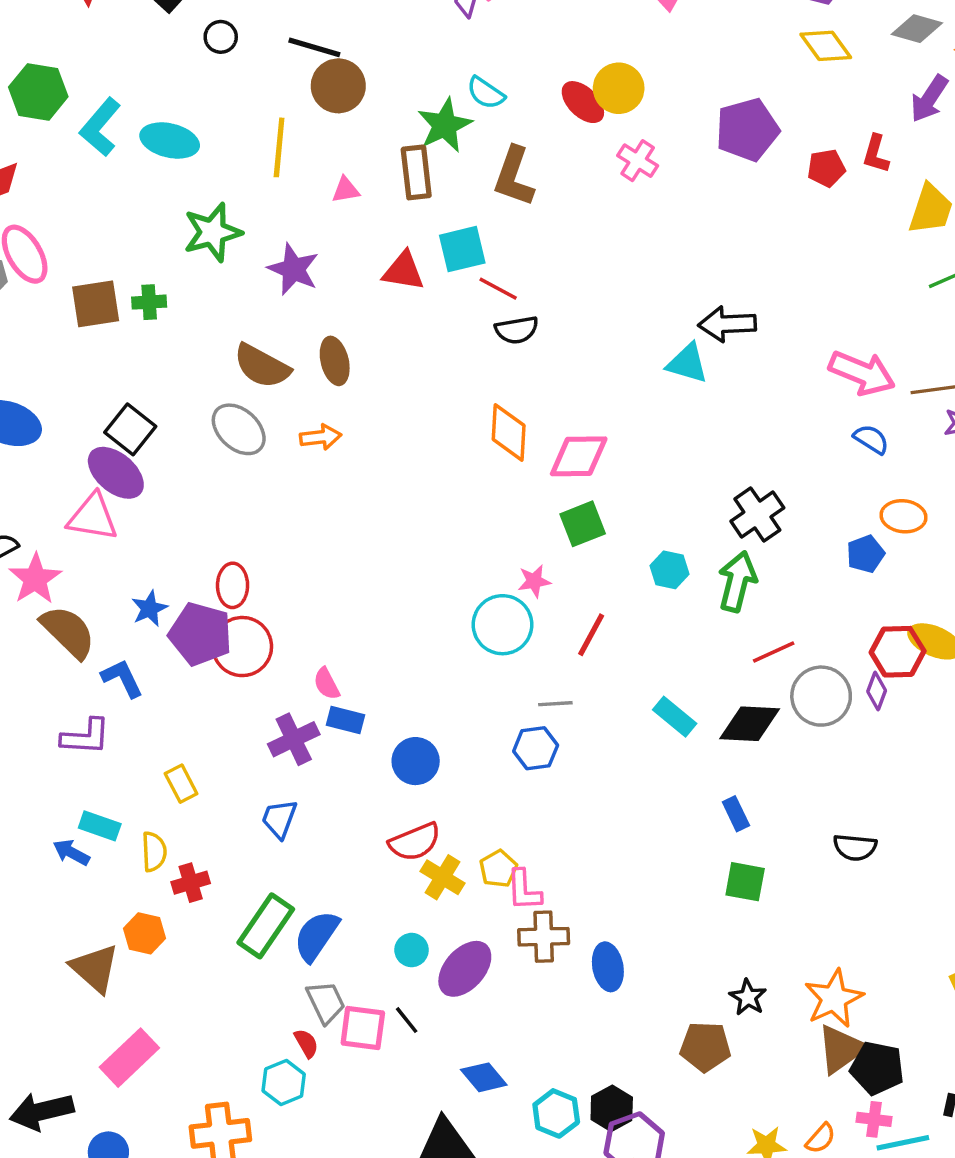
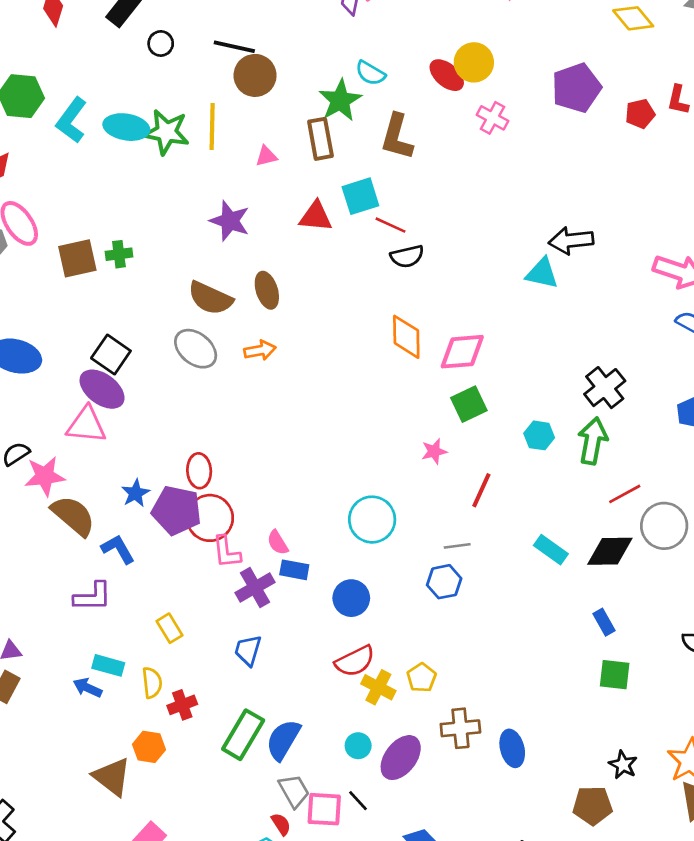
green star: (213, 232) -> (166, 132), moved, turned 30
pink star: (35, 579) -> (45, 476), turned 30
cyan circle: (503, 625) -> (372, 520), moved
pink L-shape: (524, 890) -> (226, 552), moved

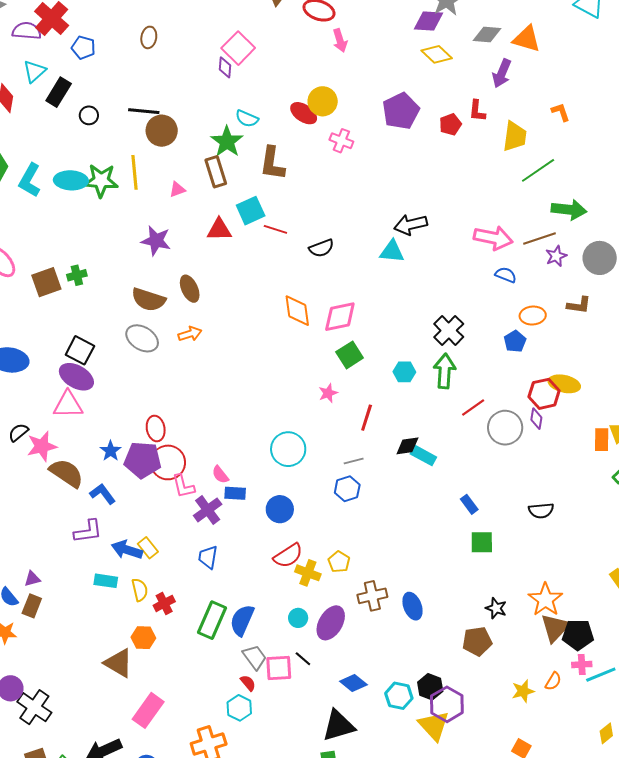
black semicircle: (407, 256) -> (321, 248), moved
black diamond: (610, 551) -> (407, 446), moved, size x0.7
blue arrow: (88, 688) -> (127, 550), moved, size x1.4

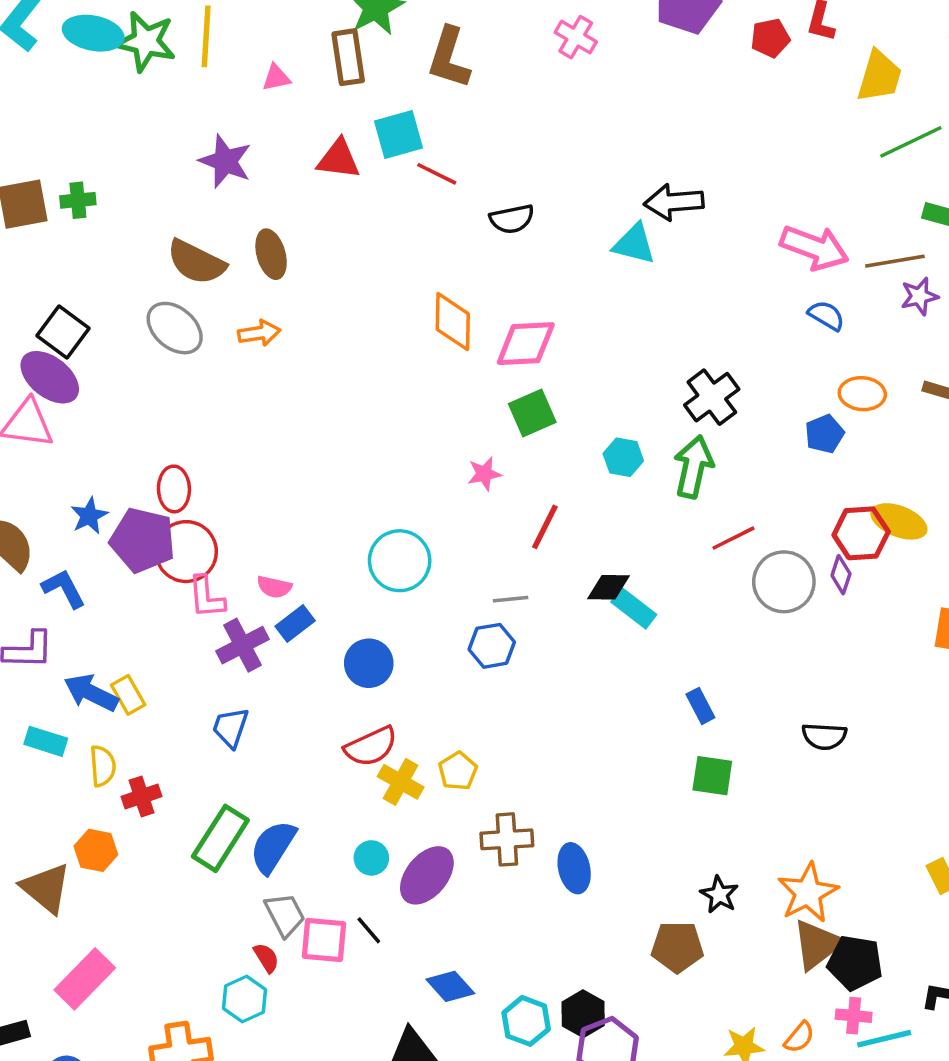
pink semicircle: (220, 475) -> (274, 587), turned -48
blue rectangle: (235, 493) -> (295, 623), turned -50

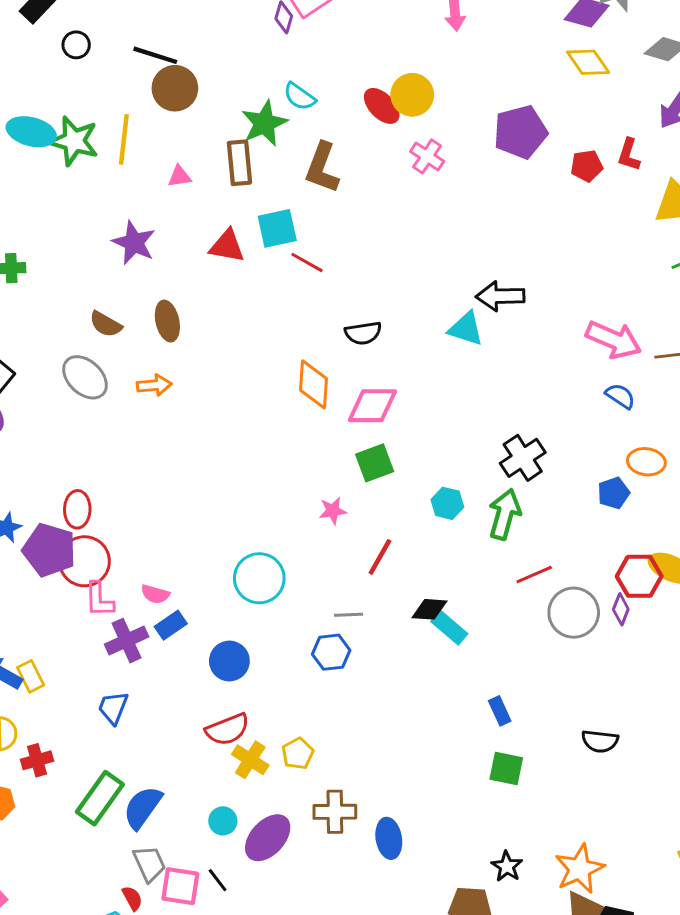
black semicircle: (512, 219) -> (363, 333), moved
brown semicircle: (196, 262) -> (106, 324), size x0.7

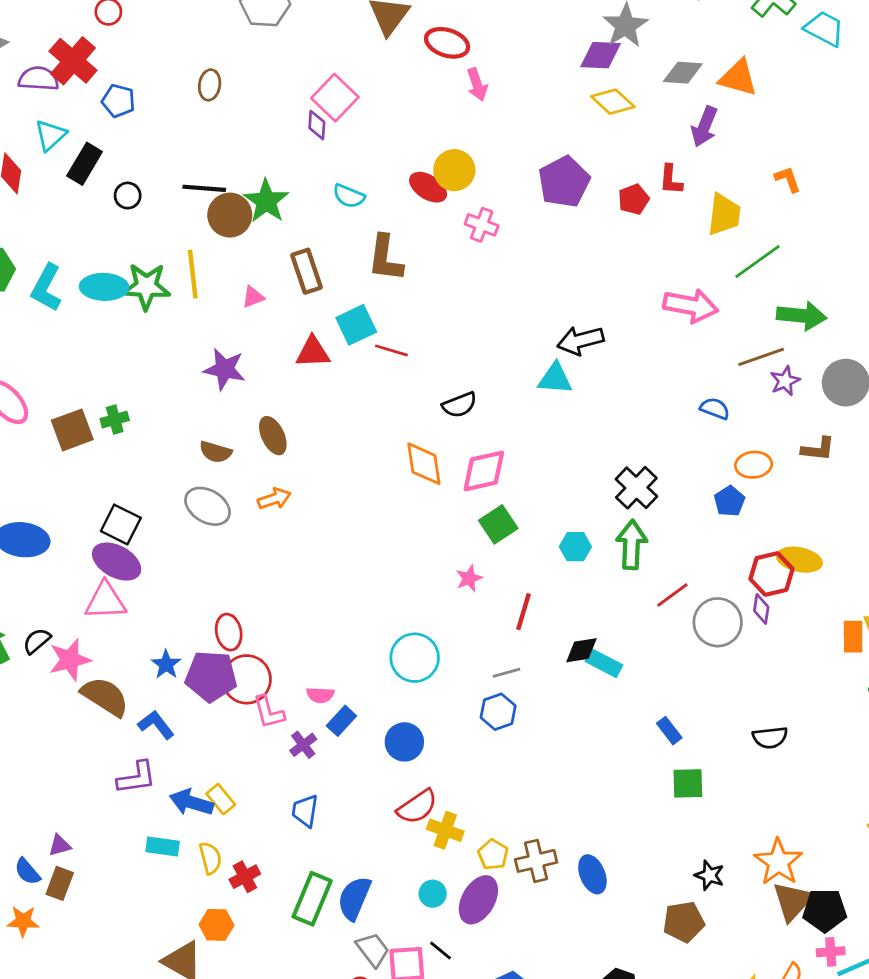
green star: (264, 123) -> (266, 201), moved
pink arrow: (614, 340) -> (691, 306), moved
purple cross: (127, 641) -> (303, 745), size x0.7
yellow pentagon: (298, 753) -> (493, 855), moved

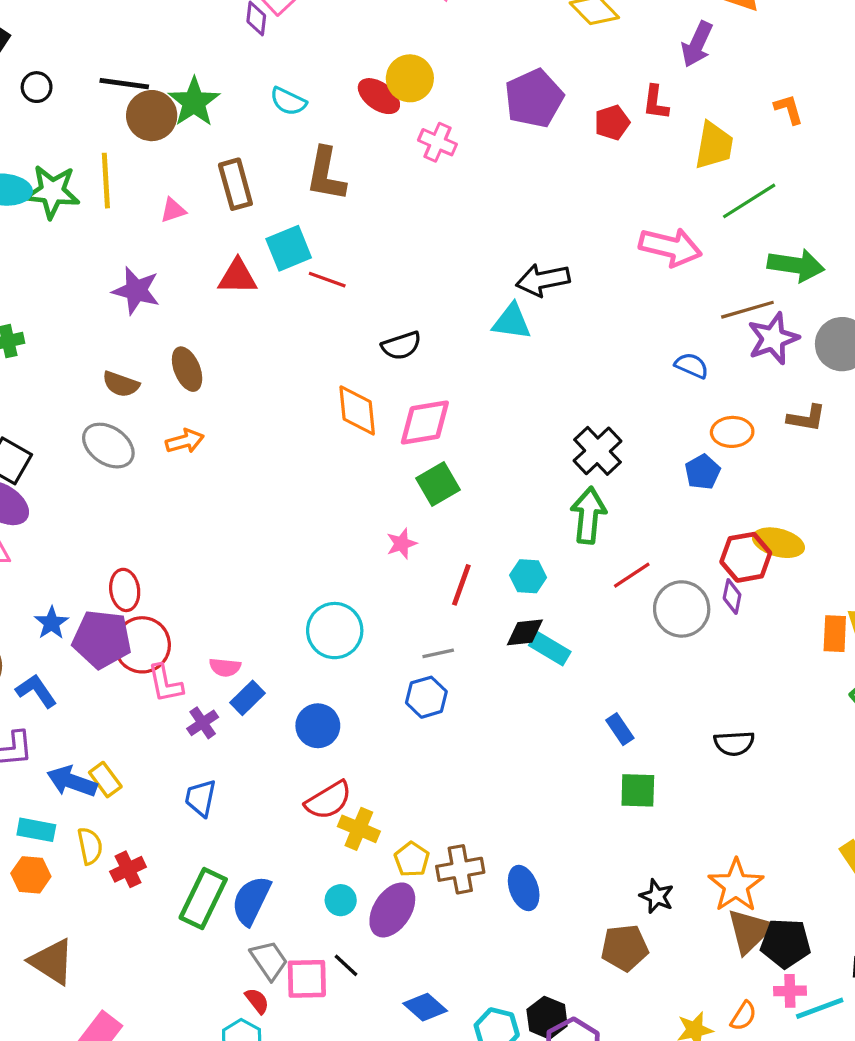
purple star: (785, 381) -> (773, 339), size x1.5
cyan hexagon: (575, 547) -> (528, 576), moved
orange hexagon: (216, 925) -> (31, 875), moved

